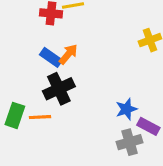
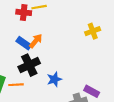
blue star: (126, 109) -> (54, 79), moved

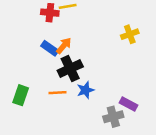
black cross: (29, 65) -> (70, 69), moved
orange line: (16, 85) -> (57, 93), moved

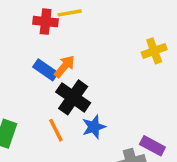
black cross: (70, 69) -> (73, 97), turned -30
orange line: (57, 93) -> (56, 130), turned 66

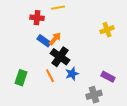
red cross: (46, 22) -> (37, 18), moved
purple rectangle: (152, 146) -> (108, 77), moved

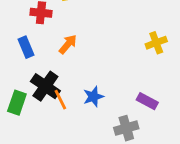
yellow cross: (107, 30) -> (156, 43), moved
blue rectangle: (44, 41) -> (26, 47), moved, turned 32
black cross: (60, 57) -> (45, 86), moved

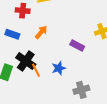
blue rectangle: (26, 47) -> (12, 34), turned -48
purple rectangle: (147, 101) -> (77, 46), moved

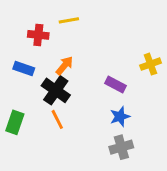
black cross: (26, 61) -> (56, 90), moved
blue star: (59, 68) -> (120, 117), moved

